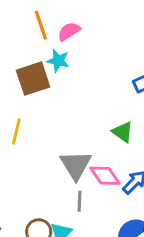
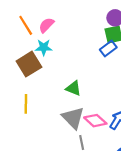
green triangle: (123, 132) -> (73, 88), moved

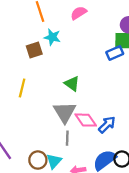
pink semicircle: (46, 25) -> (79, 13), moved
brown square: (29, 64) -> (34, 50), size x0.7

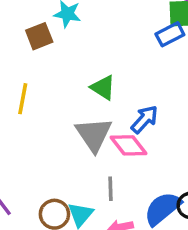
blue arrow: (107, 125) -> (144, 119), moved
gray line: (67, 138) -> (111, 189), moved

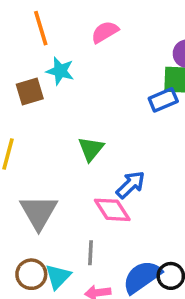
green triangle: (103, 88) -> (91, 149), turned 32
gray triangle: (94, 134) -> (39, 212), moved

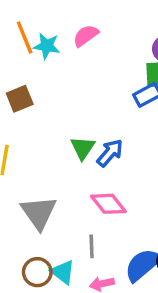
cyan star: (60, 71) -> (47, 46), moved
blue arrow: (131, 185) -> (110, 153), moved
cyan triangle: (58, 277) -> (63, 272), turned -32

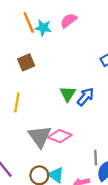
pink diamond: (108, 204) -> (60, 136), moved, turned -30
gray line: (92, 246) -> (96, 158), moved

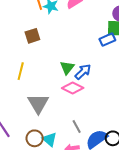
pink diamond: (60, 136) -> (73, 88), moved
gray line: (96, 158) -> (77, 126), moved, turned -32

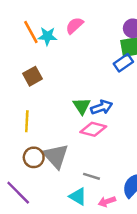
blue arrow: (83, 72) -> (102, 107), turned 36
gray line: (77, 126) -> (91, 176), moved, turned -32
brown circle: (35, 138) -> (34, 157), moved

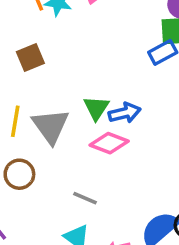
gray triangle: (56, 156) -> (51, 126), moved
gray line: (91, 176) -> (85, 198), moved

